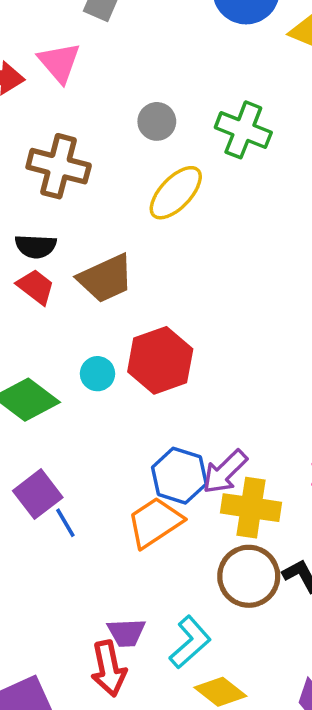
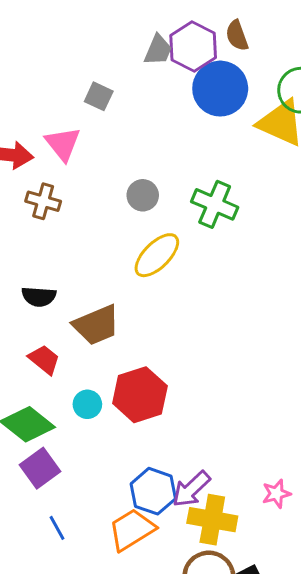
brown cross: (59, 166) -> (43, 201), moved, size x0.7
red trapezoid: (36, 287) -> (44, 360), moved
purple square: (38, 494) -> (40, 468), moved

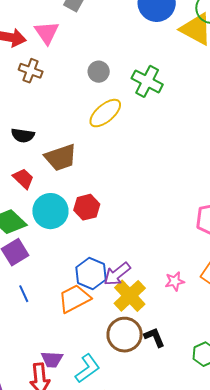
red hexagon: (140, 395) -> (87, 207), size x0.7
cyan circle: (87, 404) -> (50, 211), size x1.8
yellow cross: (212, 520) -> (130, 296), turned 32

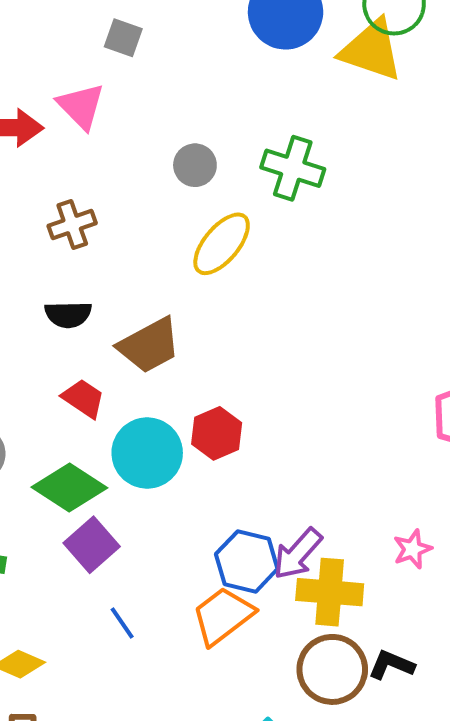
brown cross: (31, 71) -> (72, 225), moved, turned -30
yellow cross: (130, 296) -> (330, 592), turned -32
black L-shape: (154, 337) -> (391, 665), turned -35

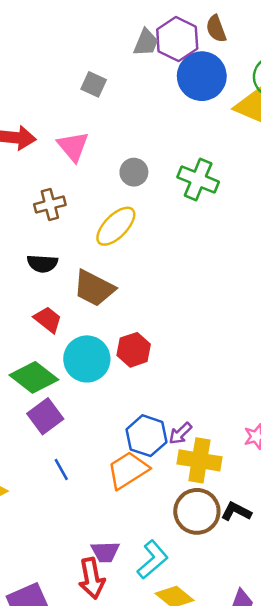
pink triangle: (81, 106) -> (73, 146), moved
yellow ellipse: (222, 244) -> (116, 226), moved
brown trapezoid: (149, 345) -> (94, 288), turned 51
purple arrow: (298, 554) -> (180, 433), size x0.7

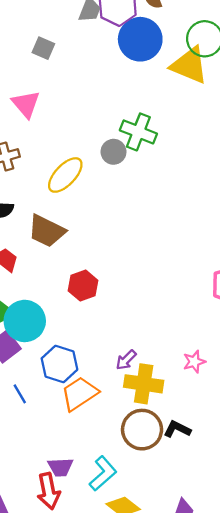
gray circle: (134, 172) -> (113, 152), moved
cyan circle: (87, 359) -> (25, 321), moved
blue hexagon: (146, 436) -> (59, 364), moved

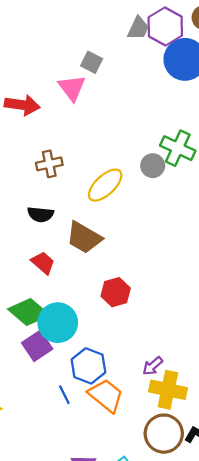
pink triangle: (26, 104) -> (72, 88), moved
blue line: (20, 394) -> (64, 395), moved
orange trapezoid: (80, 394) -> (106, 395), turned 69

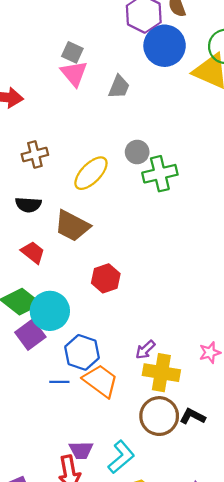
gray trapezoid: (138, 28) -> (119, 87), moved
pink triangle: (72, 88) -> (74, 73), moved
green cross: (178, 148) -> (160, 174), moved, turned -36
blue line: (64, 395) -> (59, 382), turned -60

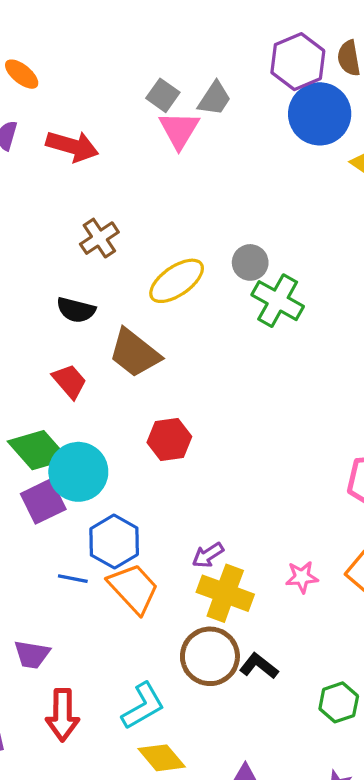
gray square: (72, 52) -> (163, 95), moved
gray trapezoid: (119, 87) -> (214, 99), moved
brown cross: (35, 154) -> (99, 238), turned -30
green cross: (160, 174) -> (278, 301), turned 32
purple trapezoid: (81, 450) -> (32, 654), moved

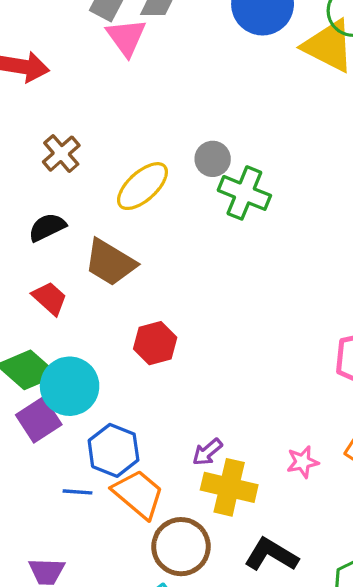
black semicircle: (76, 310) -> (47, 227), turned 147
brown circle: (210, 656) -> (181, 547), moved
black L-shape: (259, 666) -> (271, 555), size x1.4

